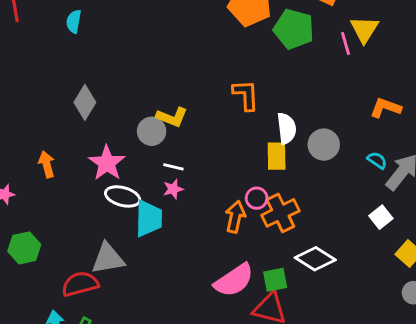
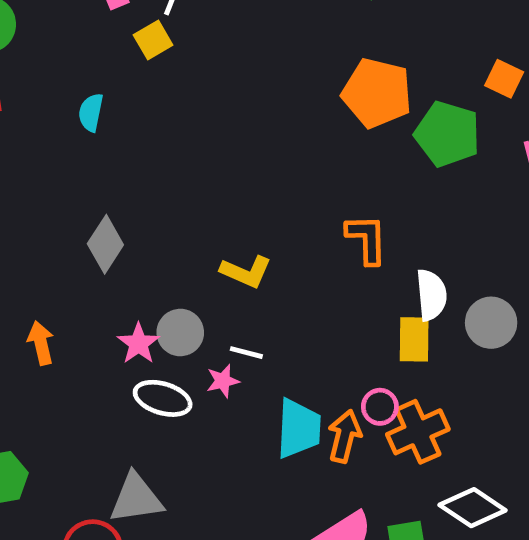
gray circle: (152, 131) -> (180, 332), moved
pink star: (107, 163) -> (138, 344), size x0.7
pink star: (173, 189) -> (223, 381), moved
cyan trapezoid: (149, 218) -> (299, 429), moved

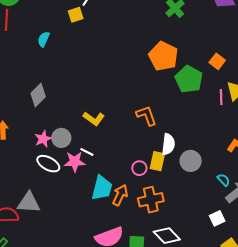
orange L-shape: (367, 239) -> (146, 116), turned -30
pink star: (223, 381) -> (75, 162), size x1.5
pink circle: (380, 407) -> (139, 168), moved

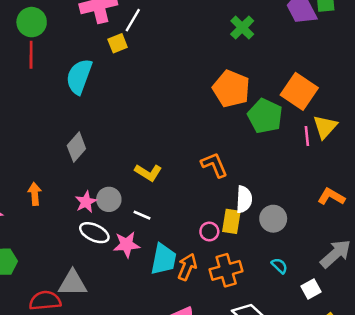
cyan semicircle: (44, 39) -> (79, 76), size x1.8
orange square: (217, 61) -> (299, 91), size x1.8
pink star: (75, 162) -> (127, 245), moved
cyan semicircle: (224, 180) -> (279, 266), moved

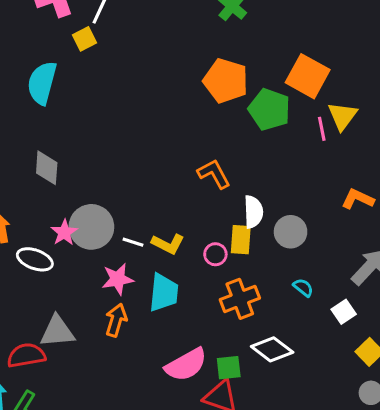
gray diamond: (76, 147) -> (47, 168), turned -32
yellow L-shape: (148, 173) -> (168, 244), moved
gray circle: (109, 199) -> (91, 227), size x1.5
white ellipse: (94, 233) -> (35, 259), moved
orange arrow: (187, 267) -> (116, 320), moved

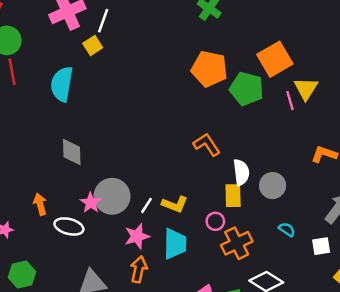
orange square: (308, 76) -> (275, 59), turned 36
white line: (133, 242) -> (147, 205), turned -70
pink circle: (215, 254) -> (215, 221), moved
white square: (344, 312) -> (321, 246), turned 30

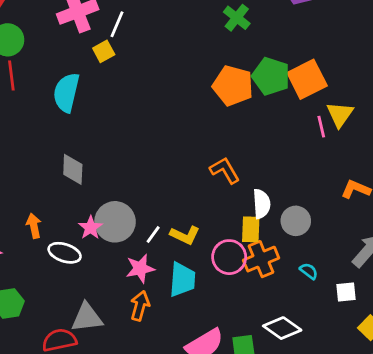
green pentagon: (247, 89) -> (271, 76), moved
pink circle: (215, 221) -> (229, 257), size x1.6
orange cross: (237, 243) -> (261, 259), moved

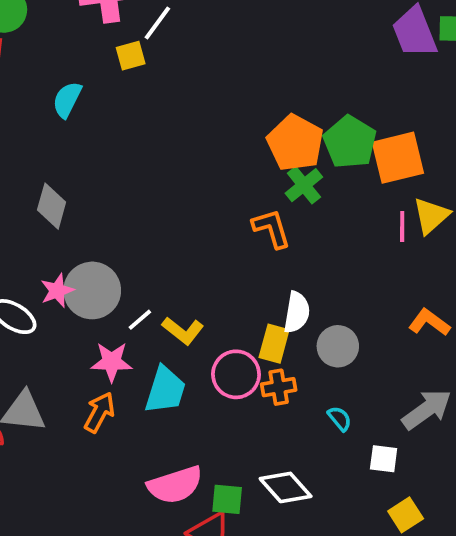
green cross: (237, 18) -> (304, 185), moved
cyan semicircle: (66, 93) -> (67, 100), size x0.7
orange L-shape: (225, 170) -> (272, 228), moved
orange cross: (261, 259) -> (279, 387), size x0.7

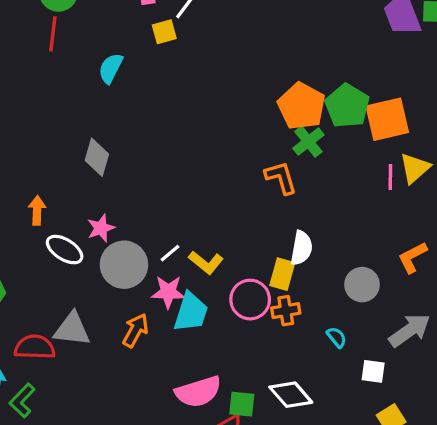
gray circle: (92, 290) -> (124, 265), moved
orange L-shape: (429, 322) -> (412, 257), turned -64
gray circle: (338, 346) -> (362, 285), moved
pink star: (112, 362) -> (168, 292), moved

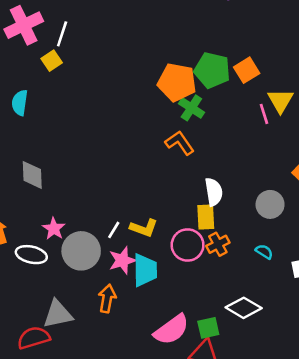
orange square: (387, 119) -> (247, 70), size x0.7

